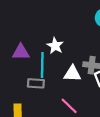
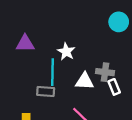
purple triangle: (21, 52) -> (25, 44), moved

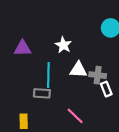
white star: (66, 52) -> (63, 45), moved
white triangle: (84, 81) -> (78, 70), moved

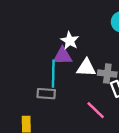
purple triangle: (23, 48) -> (63, 56), moved
pink line: (75, 116) -> (96, 110), moved

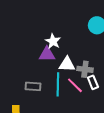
cyan line: (53, 74) -> (58, 84), moved
pink line: (96, 110) -> (75, 85), moved

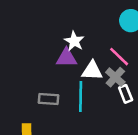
gray cross: (85, 69) -> (115, 77), turned 35
pink line: (75, 85) -> (119, 57), moved

